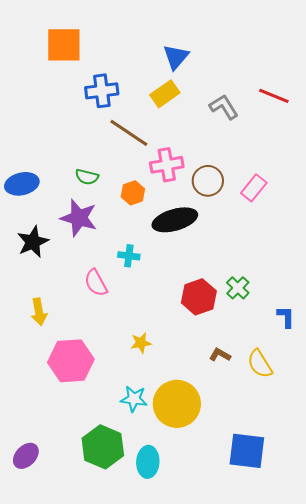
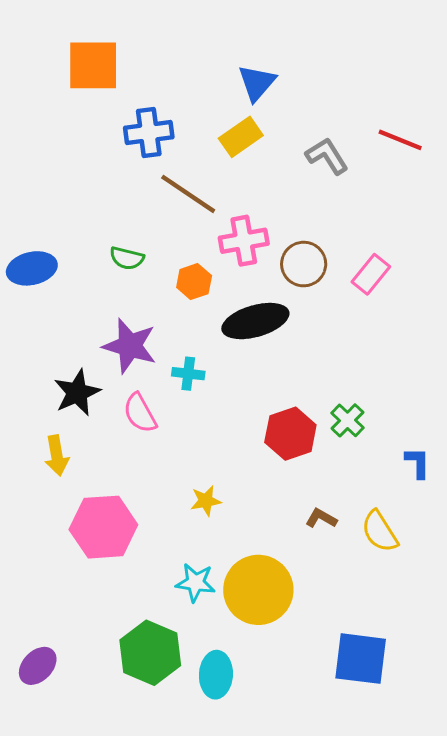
purple star: (79, 218) -> (130, 346), moved
black star: (33, 242) -> (77, 393), moved

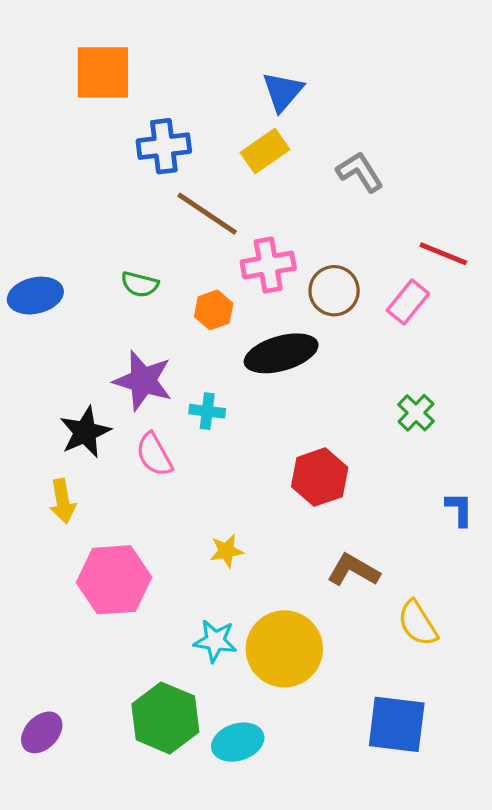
red line: (400, 140) -> (443, 254), moved
green cross: (347, 420) -> (416, 413), moved
brown L-shape: (321, 518) -> (353, 570), size x1.5
yellow semicircle: (380, 531) -> (418, 623), moved
cyan ellipse: (216, 675) -> (238, 742), turned 69

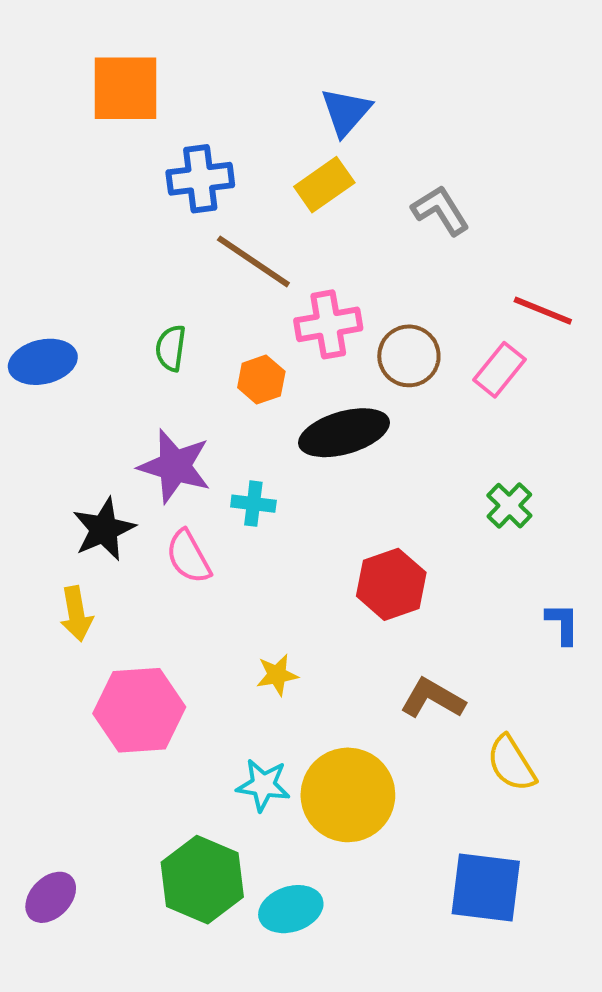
green semicircle: (140, 284) -> (171, 348), turned 84

